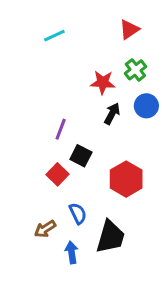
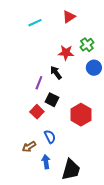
red triangle: (129, 29) -> (69, 17), moved
black arrow: (112, 114) -> (56, 73), moved, turned -64
black trapezoid: (111, 237) -> (71, 170), moved

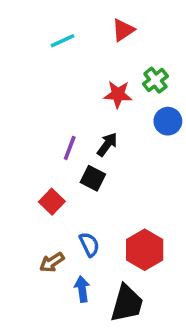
black arrow: (56, 73) -> (107, 144), moved, turned 72
red square: (37, 112) -> (52, 202), moved
red hexagon: (81, 115) -> (145, 250), moved

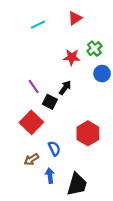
purple line: (70, 148) -> (34, 87), moved, turned -56
black square: (93, 178) -> (50, 102), moved
red square: (52, 202) -> (31, 122), size x1.5
red hexagon: (145, 250) -> (88, 133), moved

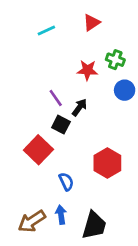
green cross: (94, 49) -> (115, 60), turned -32
purple line: (34, 87) -> (56, 98), moved
brown arrow: (31, 159) -> (32, 221), moved, size x1.5

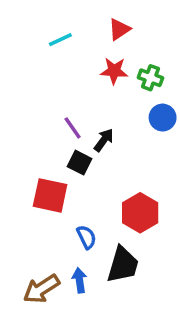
red star: (87, 70) -> (114, 71), moved
red square: (38, 150) -> (50, 195), turned -32
black trapezoid: (94, 225) -> (123, 265), moved

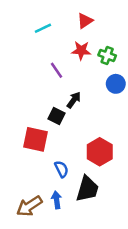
purple line: (73, 128) -> (57, 70), moved

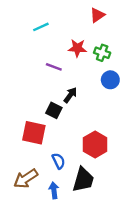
red triangle: (85, 21) -> (97, 15), moved
purple line: (57, 70) -> (54, 67), turned -35
brown arrow: (29, 206) -> (26, 179), moved

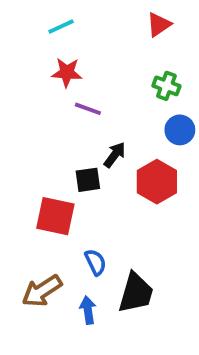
cyan line: (41, 27) -> (61, 26), moved
red star: (77, 48) -> (67, 72), moved
black square: (54, 110) -> (88, 180), turned -35
red hexagon: (95, 144) -> (157, 182), moved

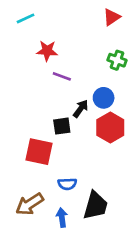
cyan line: (61, 26) -> (26, 18), moved
blue circle: (180, 130) -> (104, 98), moved
blue semicircle: (96, 262) -> (67, 184), turned 114

